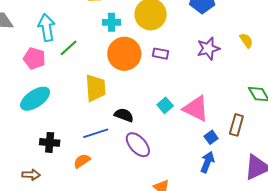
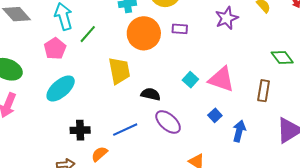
pink pentagon: (34, 58) -> (55, 49), turned 30
blue line: (96, 133) -> (125, 130), moved
blue square: (211, 137) -> (215, 115), moved
orange semicircle: (82, 161) -> (99, 154), moved

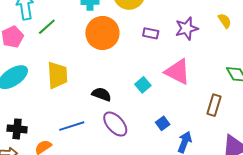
purple rectangle: (180, 29) -> (151, 33), moved
yellow trapezoid: (119, 71) -> (57, 75), moved
pink triangle: (221, 79) -> (178, 72), moved
black cross: (80, 130) -> (17, 129), moved

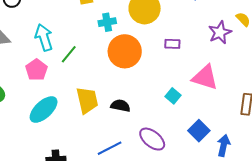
purple star: (187, 28) -> (220, 33), moved
black semicircle: (102, 94) -> (120, 106), moved
blue square: (163, 123) -> (199, 131), size x1.5

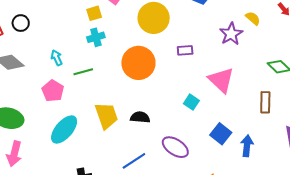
cyan cross: (107, 22) -> (96, 37), moved
cyan arrow: (44, 37) -> (57, 58), size x0.6
green line: (69, 54) -> (83, 72), turned 42
pink triangle: (205, 77) -> (221, 80), turned 32

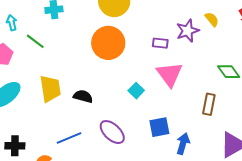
purple rectangle: (185, 50) -> (160, 43), moved
orange circle: (138, 63) -> (108, 43), moved
green line: (83, 72) -> (35, 41), turned 42
blue square: (221, 134) -> (159, 127), turned 30

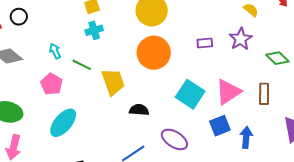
purple star: (188, 31) -> (241, 39), moved
pink triangle: (170, 74) -> (228, 92), moved, turned 44
yellow trapezoid: (50, 89) -> (113, 82), moved
cyan square: (136, 91) -> (190, 94), size x1.8

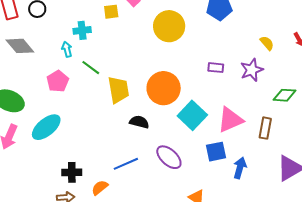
cyan cross: (94, 30) -> (82, 30), moved
orange circle: (154, 53) -> (164, 88), moved
green diamond: (277, 58) -> (284, 95), turned -50
cyan ellipse: (63, 123) -> (46, 127), moved

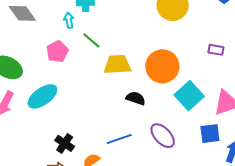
yellow trapezoid: (119, 90) -> (117, 65), turned -88
black cross: (72, 172) -> (65, 143), turned 30

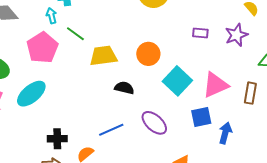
pink pentagon: (57, 51) -> (42, 48), size x1.4
orange circle: (162, 66) -> (148, 54), size x0.7
black cross: (65, 143) -> (57, 139), turned -30

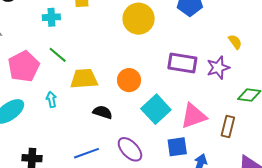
cyan arrow: (51, 16) -> (51, 99), moved
purple rectangle: (200, 33) -> (182, 63), size x1.8

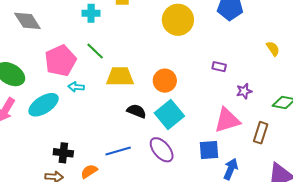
purple rectangle: (182, 63) -> (219, 67), size x0.5
purple star: (218, 68) -> (244, 91), moved, size x0.7
cyan arrow: (51, 99) -> (76, 87), moved, turned -77
cyan square: (156, 109) -> (169, 114), moved

